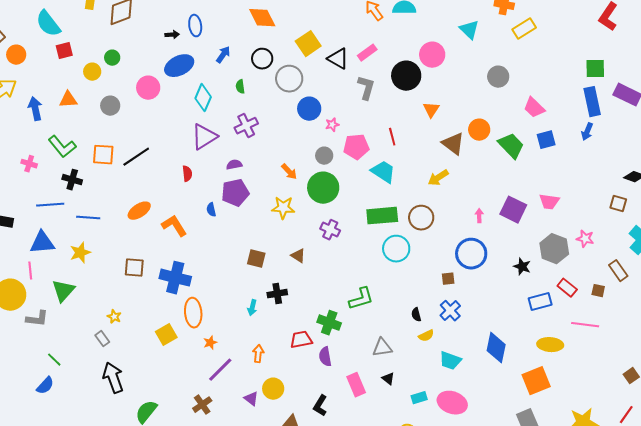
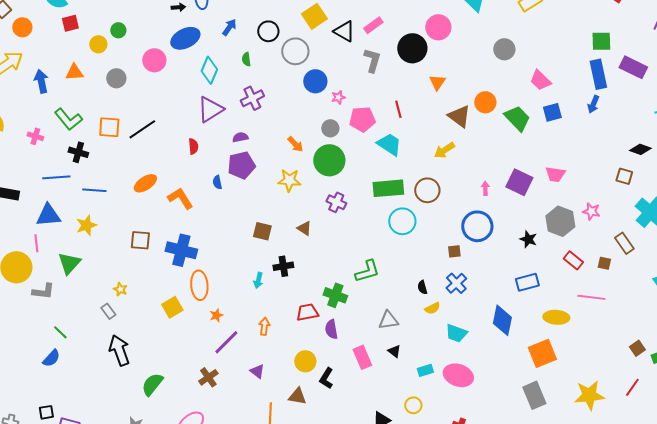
blue rectangle: (540, 302) -> (527, 282), moved
yellow circle: (273, 389) -> (305, 361), moved

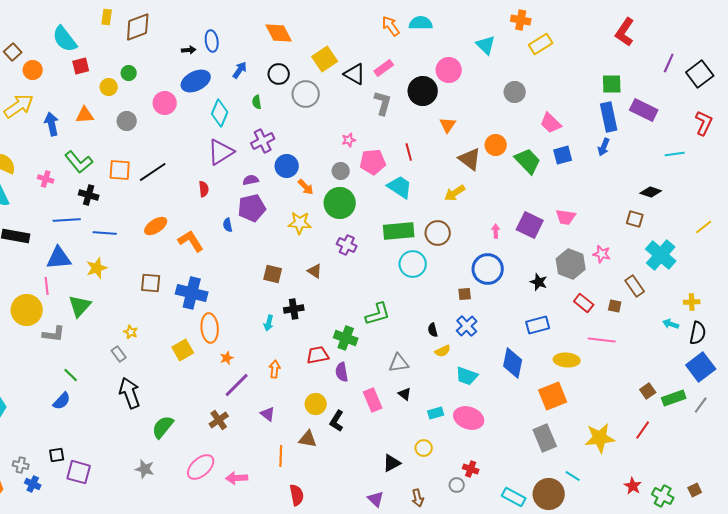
blue circle: (315, 81) -> (287, 166), moved

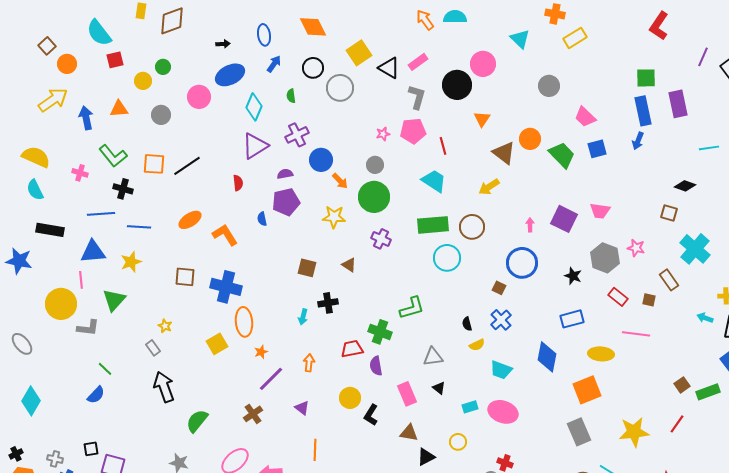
blue ellipse: (212, 41) -> (264, 35), moved
purple rectangle: (644, 110) -> (678, 104), turned 52
pink pentagon: (373, 162) -> (413, 131), moved
brown square: (465, 294) -> (499, 288), turned 32
brown triangle: (308, 439) -> (409, 433), moved

